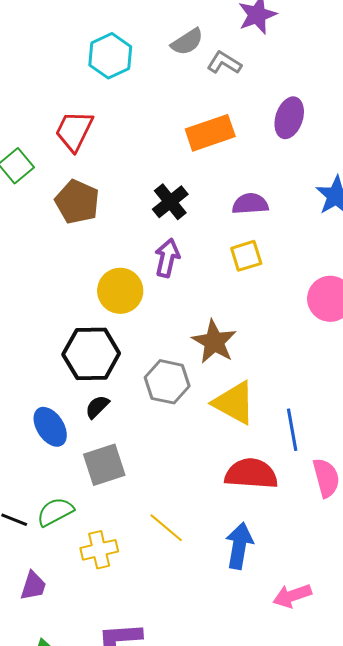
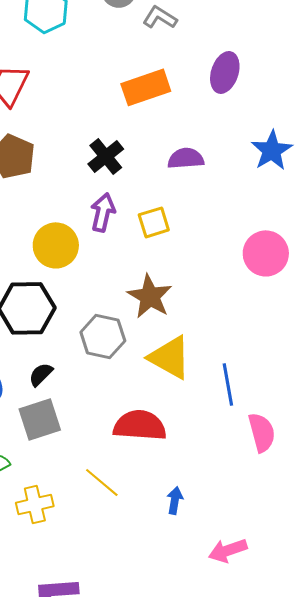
yellow square: (246, 256) -> (154, 222), moved
black semicircle: (97, 407) -> (41, 374), moved
red semicircle: (251, 474) -> (140, 425), moved
blue arrow: (239, 546) -> (175, 500), size x0.6

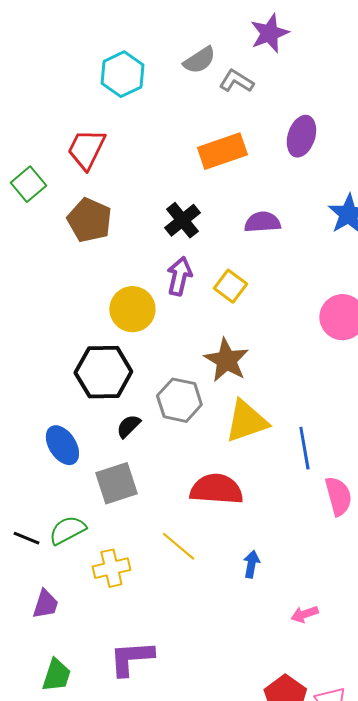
yellow square: (154, 222) -> (230, 286), turned -36
yellow triangle: (170, 357) -> (246, 421), turned -48
black semicircle: (41, 374) -> (128, 426), moved
pink arrow: (228, 550) -> (304, 614), size x0.7

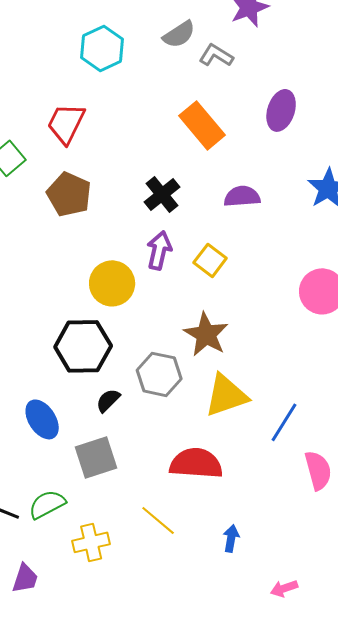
orange rectangle: (222, 151) -> (202, 125), turned 69
blue line: (304, 448) -> (284, 422), turned 42

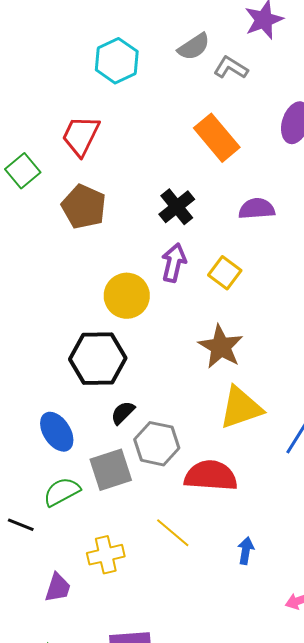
gray hexagon: (159, 374) -> (157, 444), moved
green semicircle: (47, 504) -> (62, 492), moved
purple trapezoid: (25, 578) -> (58, 588), moved

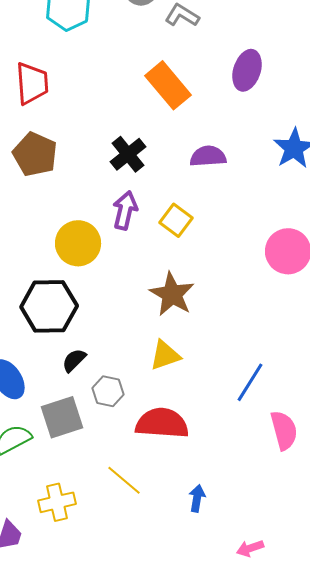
red trapezoid: (81, 136) -> (32, 83), turned 150
yellow triangle: (241, 408) -> (165, 355), moved, size x0.7
gray hexagon: (157, 444) -> (108, 391), size x0.7

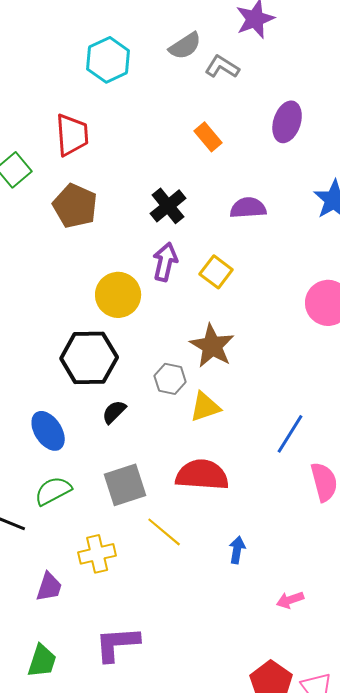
orange rectangle: (168, 85) -> (208, 137), size x0.6
gray hexagon: (108, 391) -> (170, 379), moved
gray square: (62, 417) -> (125, 485), moved

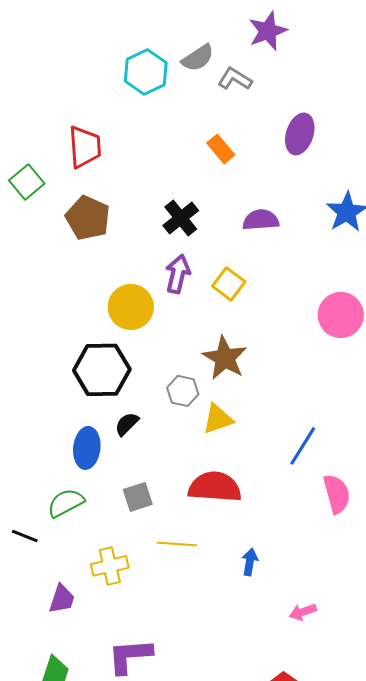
cyan hexagon: (108, 60) -> (146, 72), moved
blue ellipse: (48, 431) -> (87, 448), moved, turned 39
gray square: (125, 485) -> (138, 497), size x0.7
yellow line: (164, 532) -> (177, 544), turned -36

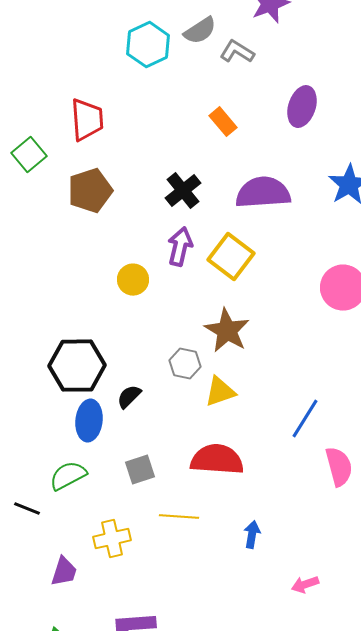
brown pentagon: (88, 218) -> (90, 191), turned 30
purple semicircle: (261, 220) -> (263, 193), size x1.5
yellow square: (229, 284) -> (231, 257), size x1.4
yellow circle: (131, 307) -> (133, 280), size x0.7
black hexagon: (102, 370) -> (77, 366), moved

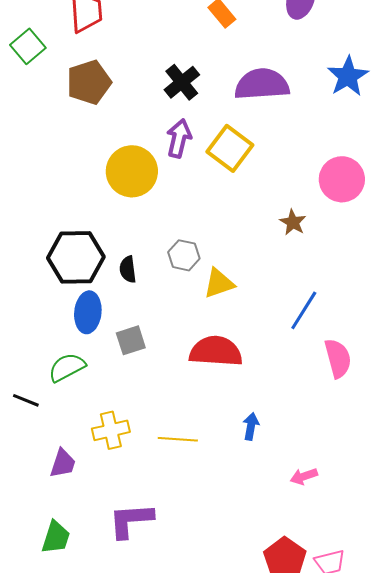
yellow circle: (133, 280) -> (132, 171), size x1.6
brown star: (227, 331) -> (293, 222), moved, size x0.6
black semicircle: (129, 397) -> (128, 269), moved, turned -52
gray square: (140, 470) -> (131, 340), moved
yellow line: (179, 517) -> (178, 439), moved

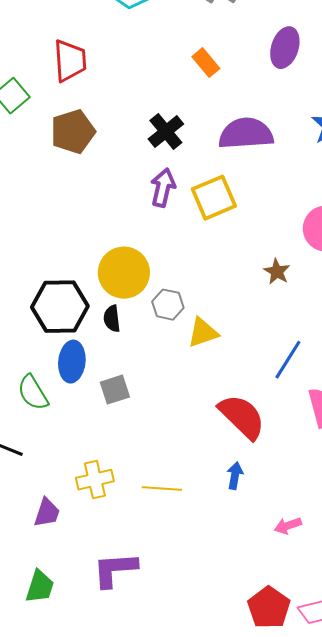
yellow square: (230, 148) -> (214, 198), turned 30
yellow circle: (132, 171) -> (124, 273), moved
red semicircle: (216, 351) -> (242, 417), moved, turned 40
green semicircle: (67, 367) -> (33, 393), moved, turned -93

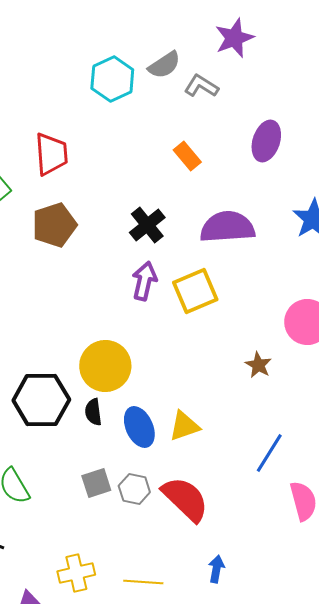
gray hexagon: (168, 305) -> (134, 489), moved
blue ellipse: (72, 362) -> (139, 427), moved, turned -30
red semicircle: (242, 417) -> (185, 499), moved

